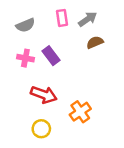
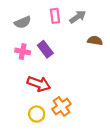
brown semicircle: (95, 42) -> (95, 41), moved, turned 32
orange cross: (80, 112) -> (61, 106), moved

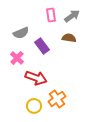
gray semicircle: (23, 22) -> (21, 33), moved
brown semicircle: (95, 41) -> (69, 38), moved
pink cross: (23, 51) -> (17, 58), moved, turned 32

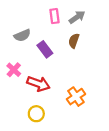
brown semicircle: (69, 38) -> (74, 41), turned -80
pink cross: (17, 58) -> (14, 70), moved
orange cross: (57, 99) -> (76, 97), moved

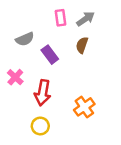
red arrow: (38, 84) -> (43, 93), turned 80

